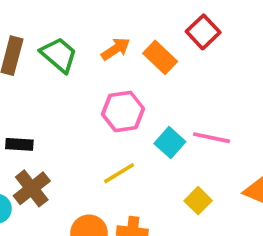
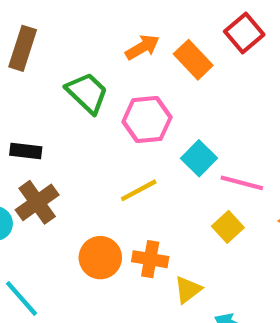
green trapezoid: (59, 55) -> (87, 93), moved
pink line: (211, 138) -> (242, 183), moved

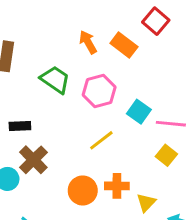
orange arrow: (142, 47) -> (88, 42), turned -80

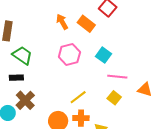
green trapezoid: (55, 80) -> (22, 55), moved
cyan square: (139, 112) -> (103, 55), moved
yellow line: (101, 140) -> (78, 97), moved

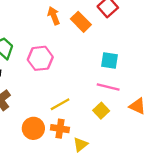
pink hexagon: (69, 54) -> (40, 58), moved
cyan square: (103, 55) -> (110, 61), moved, turned -35

